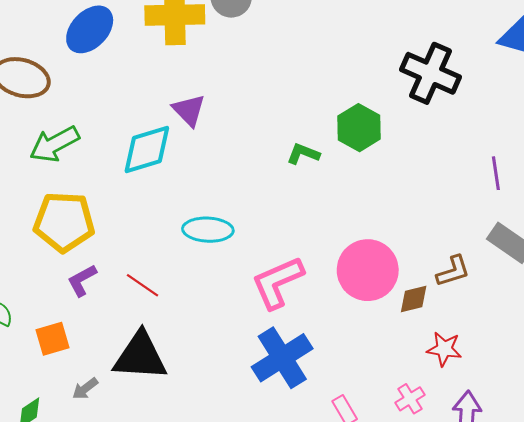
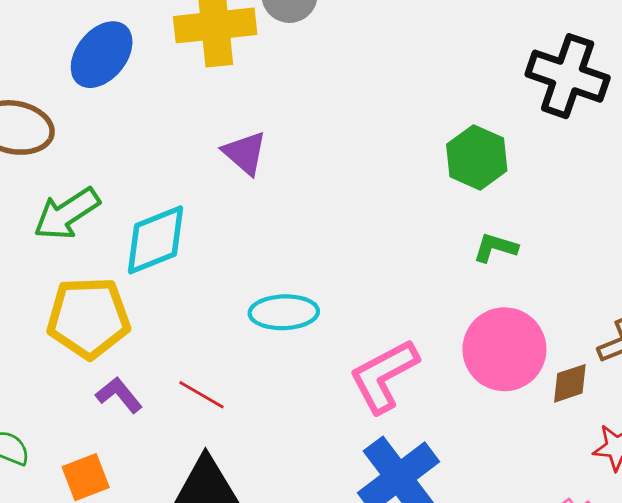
cyan diamond: (147, 150) -> (156, 240), moved
green L-shape: (303, 154) -> (495, 248), moved
purple L-shape: (82, 280) -> (119, 395), turned 84

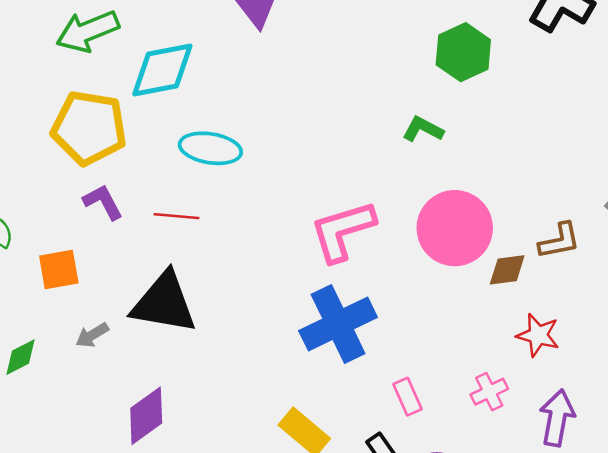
green L-shape: (495, 248) -> (423, 129), moved
cyan ellipse: (284, 312) -> (210, 148), moved
red line: (201, 395) -> (177, 216), turned -36

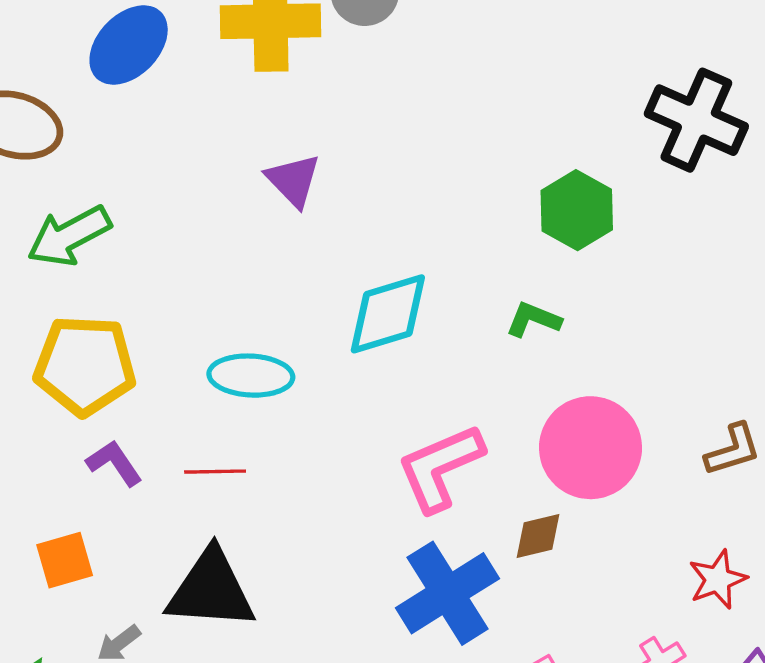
cyan diamond: (162, 70) -> (388, 314), moved
brown diamond: (507, 270) -> (538, 536), moved
red star: (538, 335) -> (718, 579), turned -30

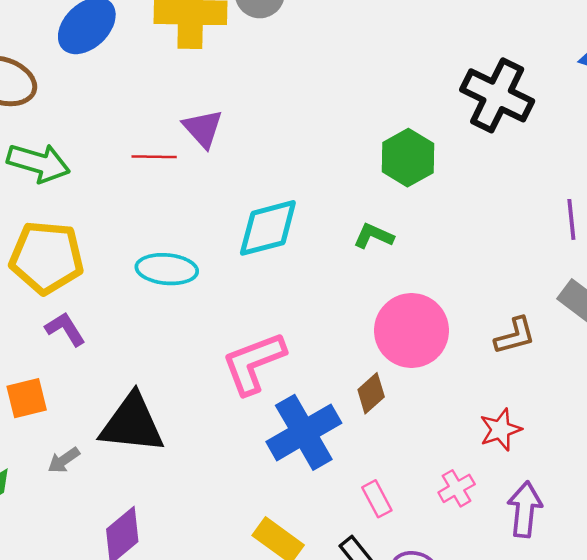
green arrow: (69, 236) -> (39, 163), turned -138
pink L-shape: (440, 468) -> (254, 363), moved
red line: (215, 472) -> (154, 157), moved
brown diamond: (538, 536) -> (371, 393), turned -30

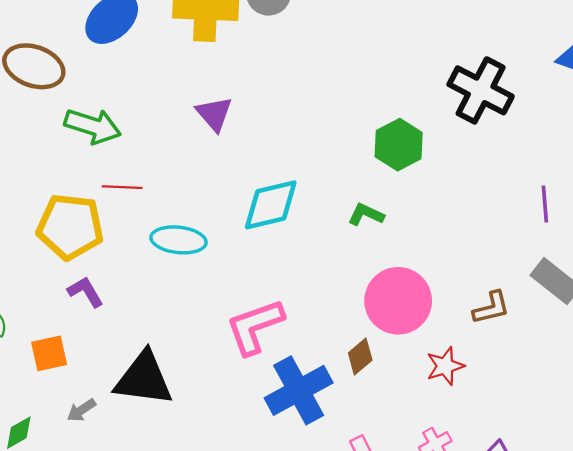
red line: (154, 157) -> (122, 187), moved
green arrow: (39, 163) -> (93, 126), moved
red star: (500, 430) -> (445, 366), moved

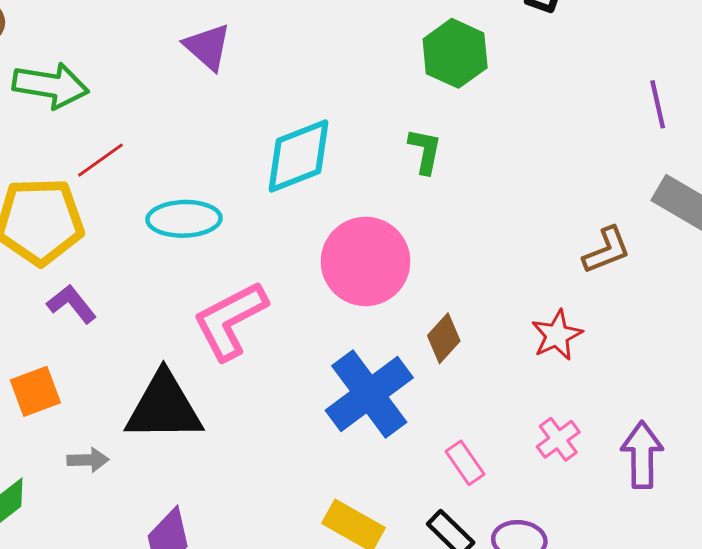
red line: (122, 187) -> (100, 160), turned -30
green L-shape: (366, 215) -> (425, 151), turned 84
pink circle: (398, 301) -> (366, 261), moved
pink L-shape: (255, 327) -> (230, 320), moved
gray arrow: (81, 410) -> (88, 460), turned -140

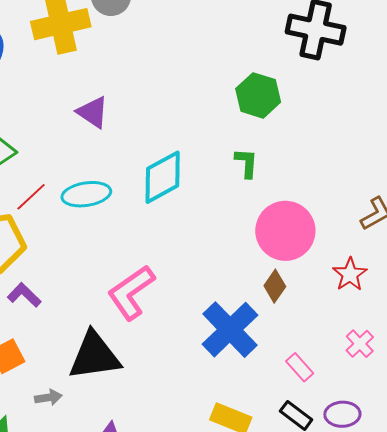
cyan ellipse: (184, 219) -> (86, 194), moved
pink circle: (366, 261) -> (285, 231), moved

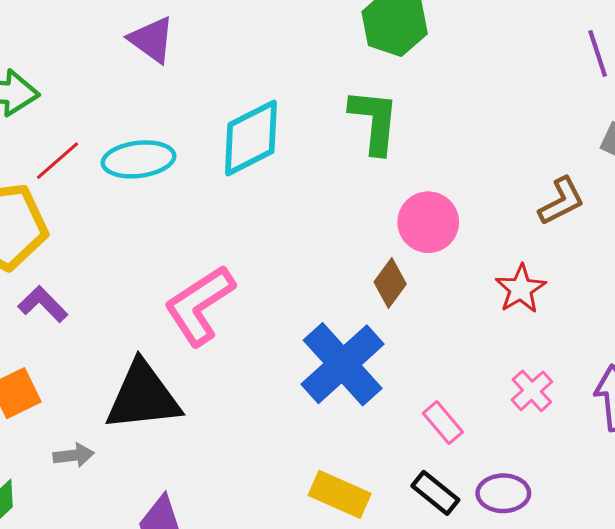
green L-shape: (246, 163) -> (374, 121), size x1.5
pink circle: (285, 231) -> (428, 222), size x0.7
brown diamond: (275, 286) -> (390, 283), moved

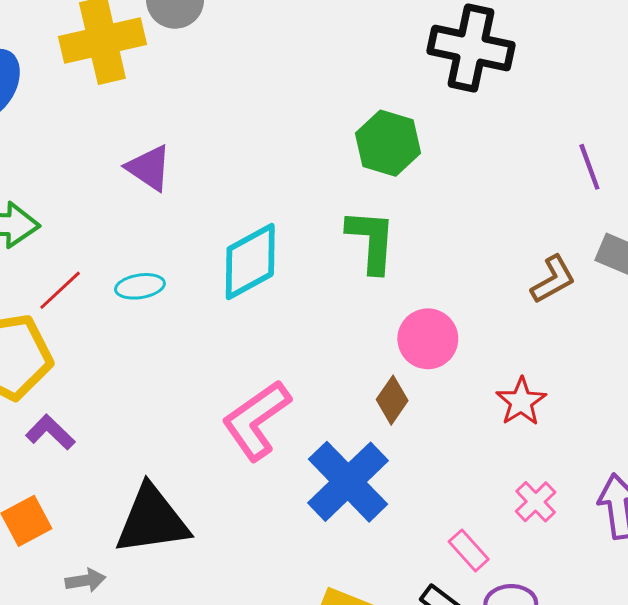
cyan ellipse: (139, 159) -> (140, 286), size x0.7
brown L-shape: (561, 201) -> (553, 279), moved
pink L-shape: (199, 305) -> (256, 420), moved
pink rectangle: (443, 423) -> (469, 550), moved

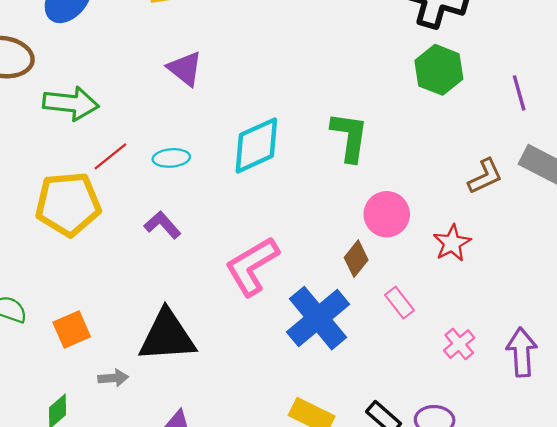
green hexagon: (388, 143) -> (439, 70), moved
red star: (521, 402) -> (452, 243), moved
purple L-shape: (50, 432) -> (162, 225), moved
pink rectangle: (469, 550) -> (400, 303), moved

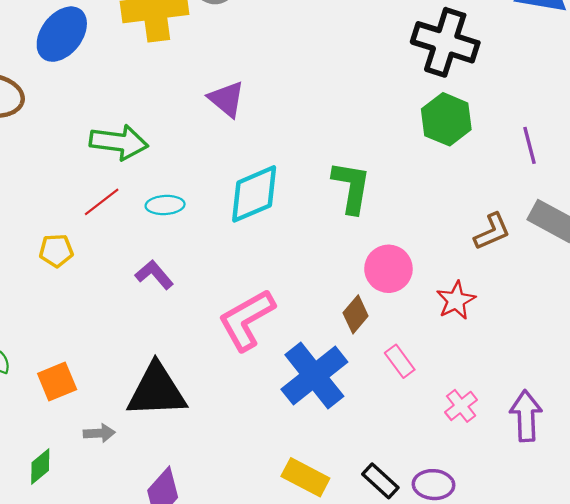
purple triangle: (185, 69) -> (227, 99), moved
green arrow: (71, 103) -> (119, 142), moved
yellow pentagon: (68, 204) -> (56, 251), size x0.5

